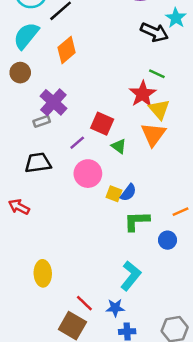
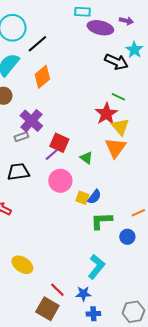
red square: (102, 124) -> (59, 143), moved
yellow ellipse: (43, 273) -> (22, 265), turned -55

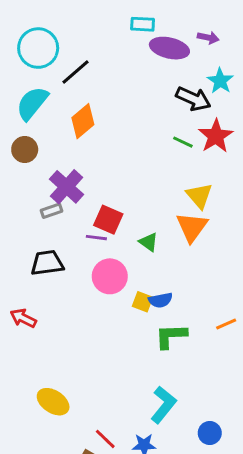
green line: (118, 97) -> (183, 142), moved
red star: (106, 114) -> (216, 136), moved
purple line: (51, 155) -> (96, 238), turned 48
blue semicircle: (94, 197) -> (160, 300), turned 42
blue circle: (127, 237) -> (210, 433), moved

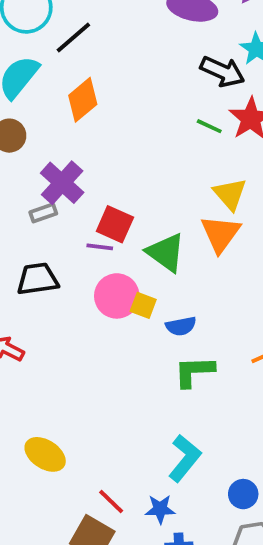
green triangle: (149, 242) -> (166, 253), size x1.6
yellow square: (143, 302) -> (143, 305), moved

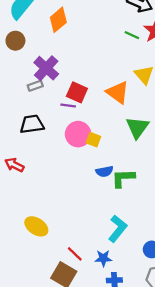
orange triangle: (221, 234) -> (118, 92), moved, turned -30
green triangle: (166, 253) -> (137, 128), moved, turned 30
blue semicircle: (181, 326) -> (104, 171), moved

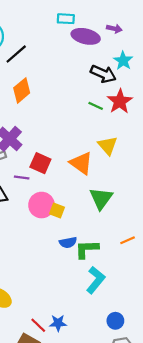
purple line: (68, 106) -> (22, 177), moved
cyan L-shape: (118, 229) -> (96, 280), moved
blue star: (103, 258) -> (58, 323), moved

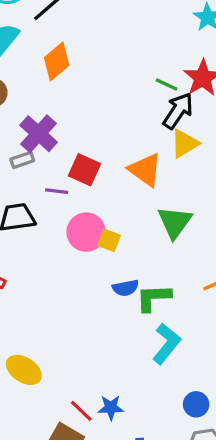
black arrow: (103, 74) -> (178, 111), moved, turned -80
yellow triangle: (108, 146) -> (185, 144), turned 40

